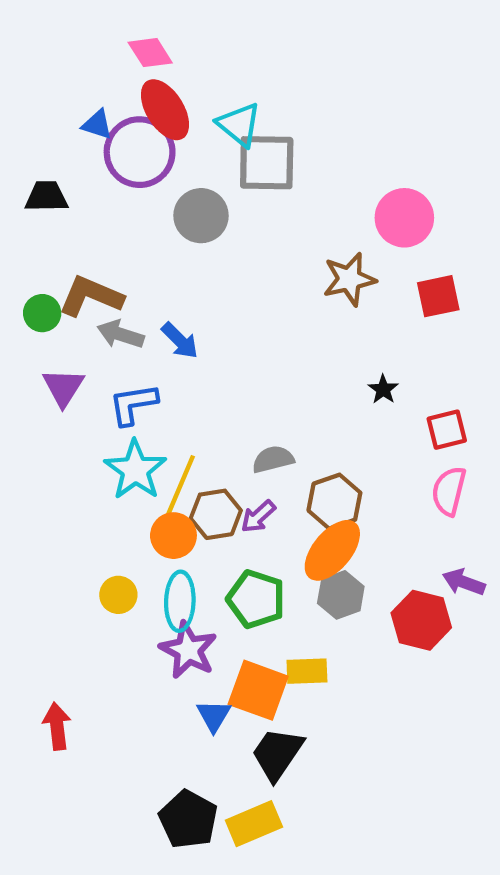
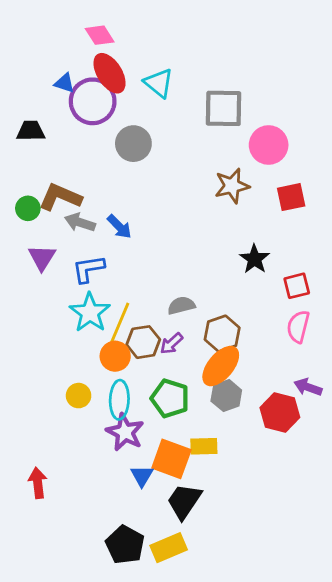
gray square: (267, 163) -> (224, 108), moved
black star: (383, 389) -> (255, 259), size x1.5

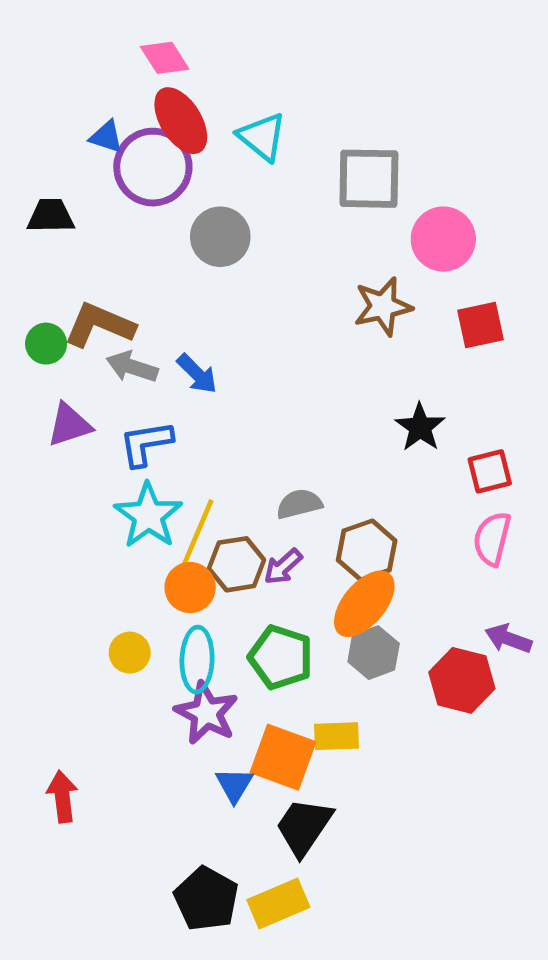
purple triangle: (42, 258) -> (69, 425), turned 40

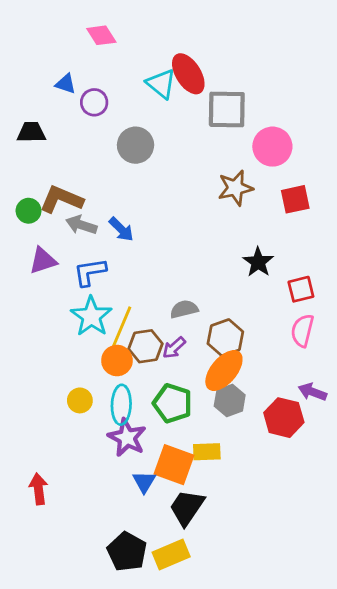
red ellipse: (181, 121) -> (188, 74), moved
purple circle: (153, 167) -> (94, 102), size x0.6

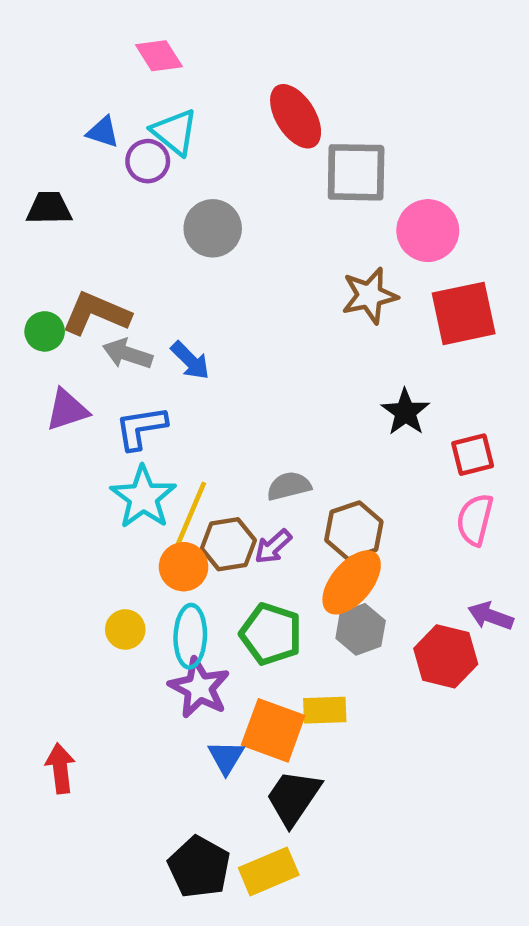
cyan triangle: (161, 84) -> (175, 132), moved
red square: (295, 199) -> (464, 313), size x1.4

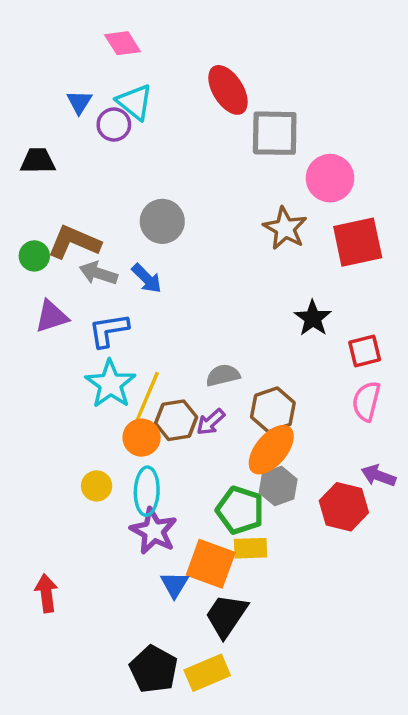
blue triangle: (103, 132) -> (79, 102), turned 44
gray circle: (213, 228) -> (162, 221), moved
brown star: (370, 296) -> (285, 228), turned -30
green pentagon: (271, 634) -> (240, 510), moved

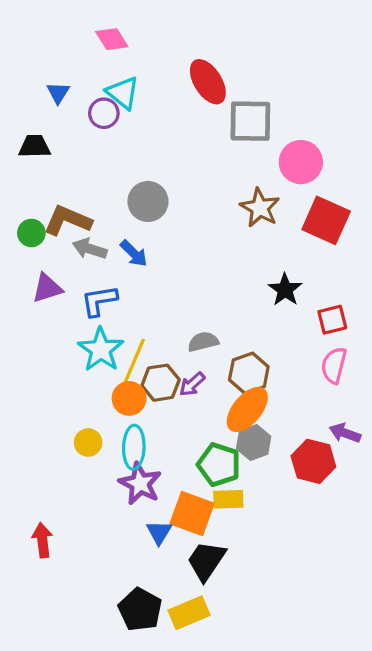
blue triangle: (79, 102) -> (58, 93), moved
red square: (358, 242) -> (326, 220), turned 36

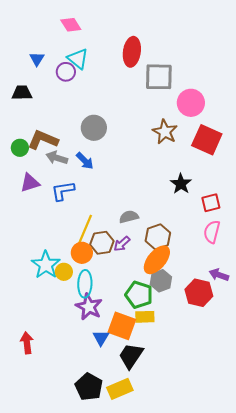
red ellipse: (208, 82) -> (132, 52), turned 40
cyan star: (101, 350) -> (46, 265), moved
yellow circle: (88, 443) -> (64, 272), moved

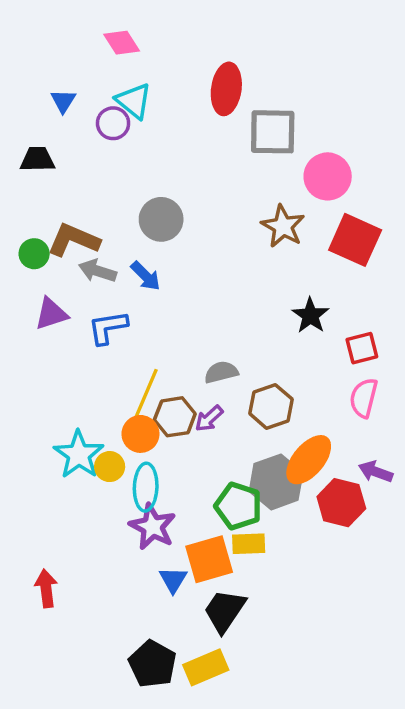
orange ellipse: (157, 260) -> (309, 460), moved
gray hexagon: (161, 281) -> (276, 482), size x1.4
orange square: (122, 326) -> (209, 559), turned -36

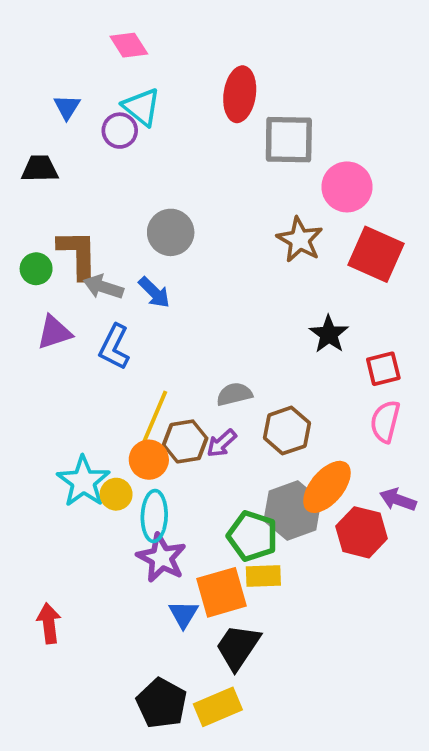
brown L-shape: (74, 240) -> (78, 254), turned 66
blue L-shape: (108, 328) -> (114, 347), turned -54

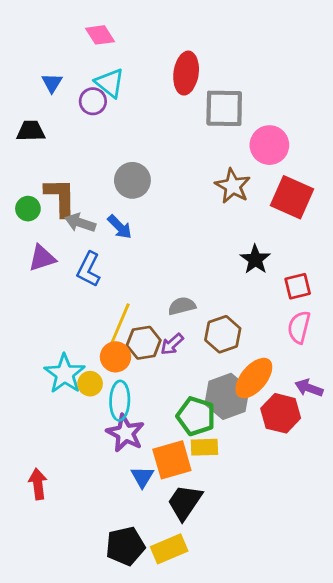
black pentagon: (162, 703) -> (125, 546), turned 30

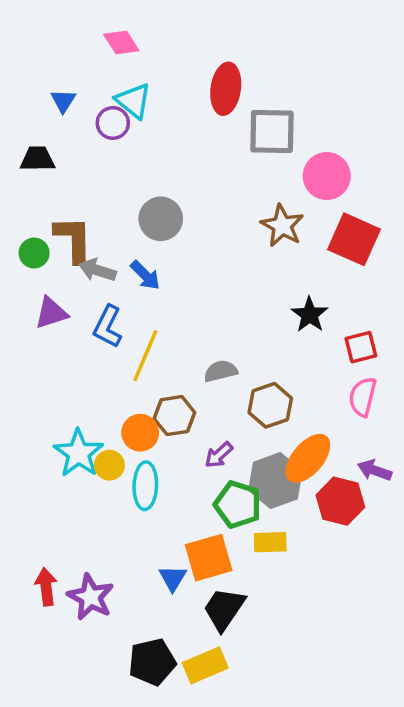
yellow line: (120, 324) -> (145, 356), moved
purple arrow: (172, 344) -> (219, 455), moved
purple star: (125, 433) -> (91, 597), moved
yellow rectangle: (204, 447) -> (270, 542), moved

